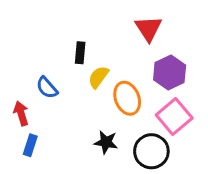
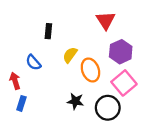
black rectangle: (80, 53) -> (48, 31), moved

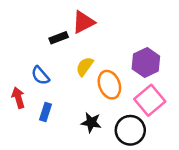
red triangle: (106, 20) -> (83, 22), moved, turned 36
black rectangle: (48, 31) -> (59, 38), turned 64
blue rectangle: (21, 103) -> (46, 112), moved

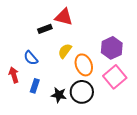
red triangle: (83, 22) -> (64, 17), turned 42
black star: (91, 122) -> (59, 95), moved
black circle: (130, 130) -> (82, 92), moved

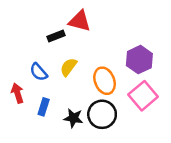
yellow semicircle: (65, 51) -> (68, 67), moved

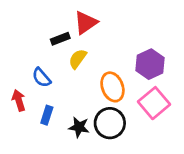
red triangle: (80, 21) -> (86, 23), turned -50
yellow semicircle: (68, 67) -> (78, 59), moved

